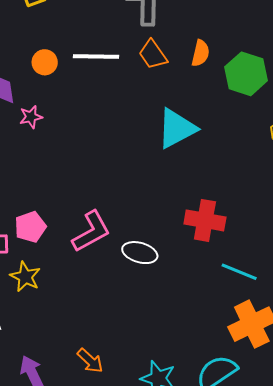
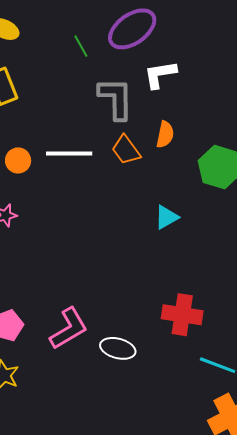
orange semicircle: (201, 53) -> (165, 134), moved
cyan triangle: (177, 129) -> (166, 217), moved, size x0.6

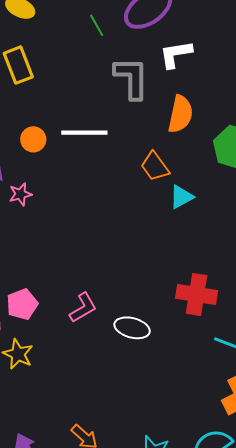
orange semicircle: (165, 134) -> (180, 114), size x1.4
orange trapezoid: (126, 150) -> (155, 166), moved
pink L-shape: (69, 329) -> (83, 308), size x0.7

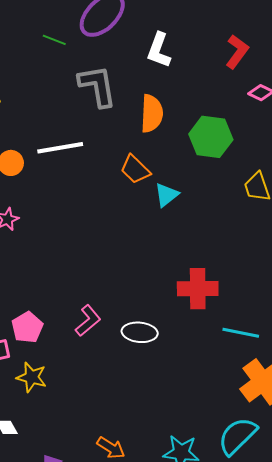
green line: (97, 25) -> (54, 40), turned -30
white L-shape: (176, 54) -> (159, 50), moved, turned -51

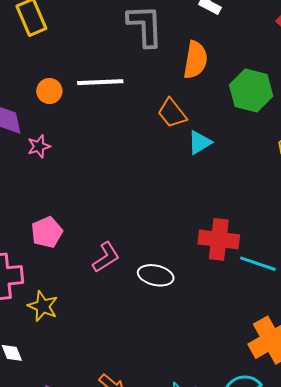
pink pentagon: (27, 327) -> (47, 232), moved
cyan line: (241, 333) -> (258, 264), moved

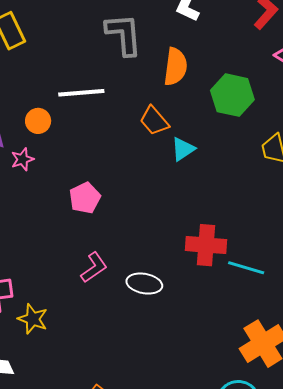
orange circle: (49, 91) -> (38, 121), moved
pink pentagon: (47, 232) -> (85, 198), moved

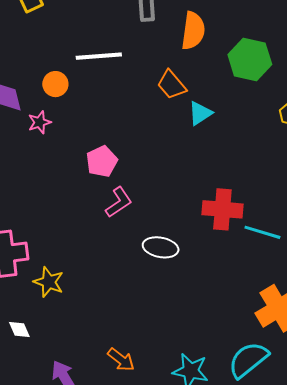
pink L-shape: (94, 267) -> (119, 202), moved

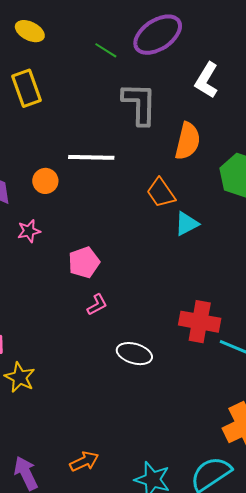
pink star: (40, 122) -> (29, 231), moved
pink L-shape: (119, 202) -> (97, 305), size x0.7
orange arrow: (121, 360) -> (84, 461), turned -68

